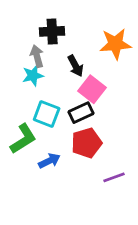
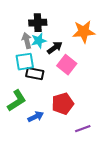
black arrow: (75, 66) -> (55, 48), turned -98
cyan star: (33, 75) -> (39, 41), moved
black rectangle: (81, 113) -> (35, 74), moved, turned 36
cyan square: (47, 114) -> (25, 62), moved, turned -30

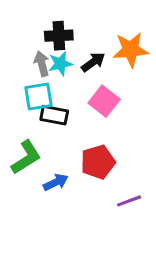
black arrow: (55, 48) -> (93, 62), moved

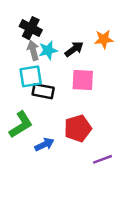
black cross: (59, 36) -> (31, 28), moved, turned 30
orange star: (131, 50) -> (104, 39), size x0.7
pink square: (104, 101) -> (83, 80), turned -35

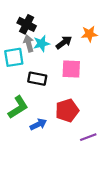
cyan square: (31, 76) -> (14, 57), moved

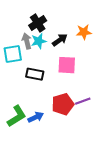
black cross: (27, 24) -> (38, 23), moved, turned 30
green L-shape: (18, 107) -> (17, 116), moved
purple line: (88, 137) -> (83, 101), moved

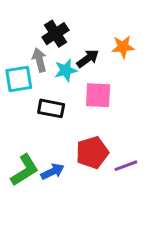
cyan star: (39, 41) -> (66, 70), moved
purple line: (83, 101) -> (126, 166), moved

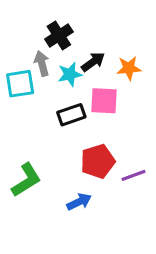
orange star: (123, 47) -> (129, 68), moved
black rectangle: (51, 108) -> (71, 115), moved, turned -30
blue arrow: (53, 172) -> (79, 202), moved

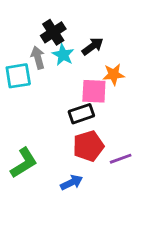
black arrow: (93, 62) -> (93, 46), moved
orange star: (129, 68) -> (114, 74), moved
cyan star: (70, 74) -> (63, 55), moved, turned -30
black rectangle: (71, 115) -> (81, 114), moved

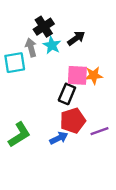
orange star: (114, 74) -> (94, 75), moved
black rectangle: (81, 114) -> (67, 94), turned -48
blue arrow: (72, 183) -> (59, 138), moved

